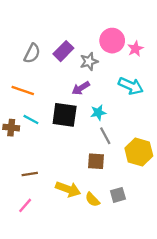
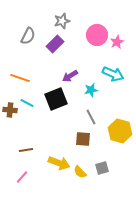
gray semicircle: (32, 53) -> (28, 36), moved
gray star: (89, 61) -> (62, 21), moved
cyan star: (98, 113) -> (91, 90), moved
black square: (65, 115) -> (56, 99), turned -30

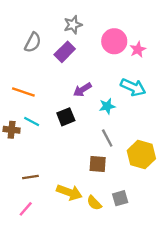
black square: (56, 99) -> (66, 117), size x0.7

